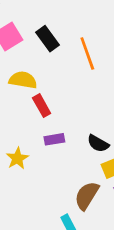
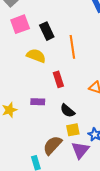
yellow semicircle: (23, 80) -> (36, 56), moved
red rectangle: (42, 106) -> (58, 79), moved

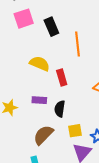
yellow semicircle: (36, 56) -> (40, 64), moved
black semicircle: (67, 111) -> (60, 109), moved, turned 56
brown semicircle: (52, 145) -> (43, 135), moved

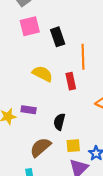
red rectangle: (62, 78) -> (71, 81), moved
purple rectangle: (39, 100) -> (29, 110), moved

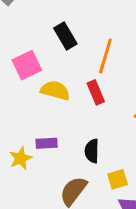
pink square: (30, 26) -> (27, 65), moved
orange line: (83, 57) -> (105, 56), turned 30

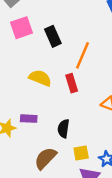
pink square: (27, 65) -> (22, 28), moved

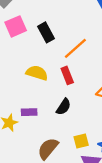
orange line: (82, 55) -> (75, 48), turned 30
black semicircle: (63, 129) -> (64, 107), moved, turned -150

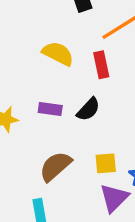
purple rectangle: (29, 112) -> (50, 109), moved

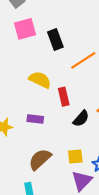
red rectangle: (101, 65) -> (64, 97), moved
black semicircle: (88, 109) -> (81, 119), moved

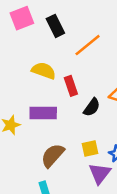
purple rectangle: (35, 119) -> (43, 113), size x1.5

